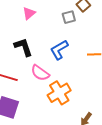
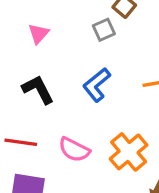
pink semicircle: (40, 73) -> (74, 150), moved
orange cross: (59, 93) -> (129, 152), moved

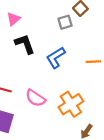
pink triangle: (39, 34) -> (13, 19), moved
black L-shape: (38, 89) -> (25, 44), moved

